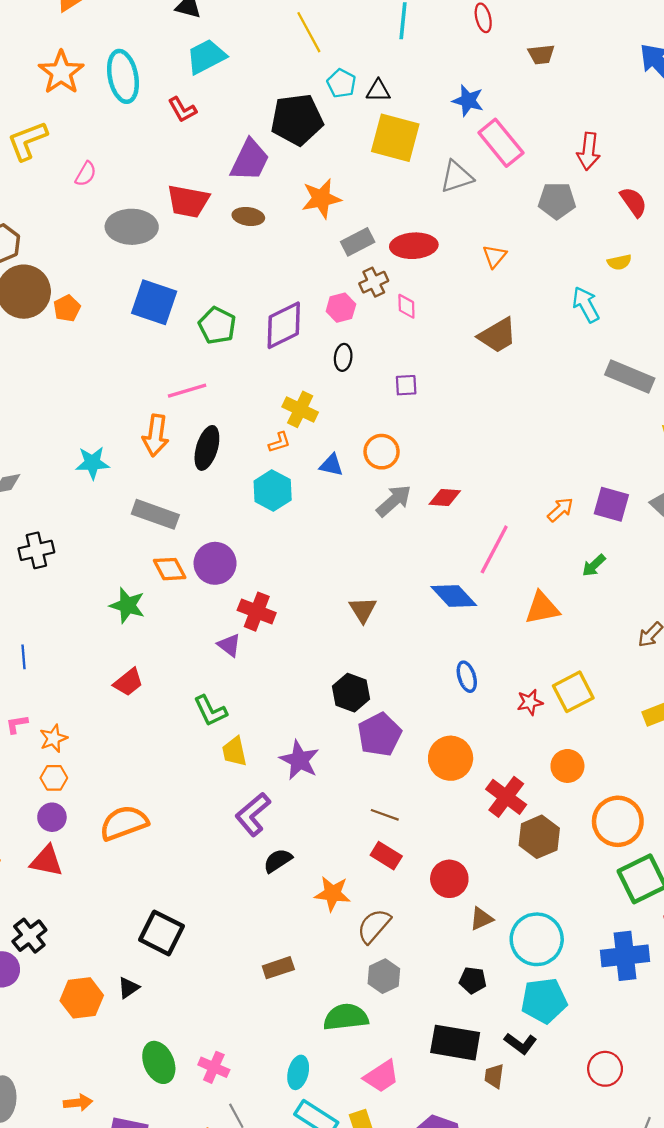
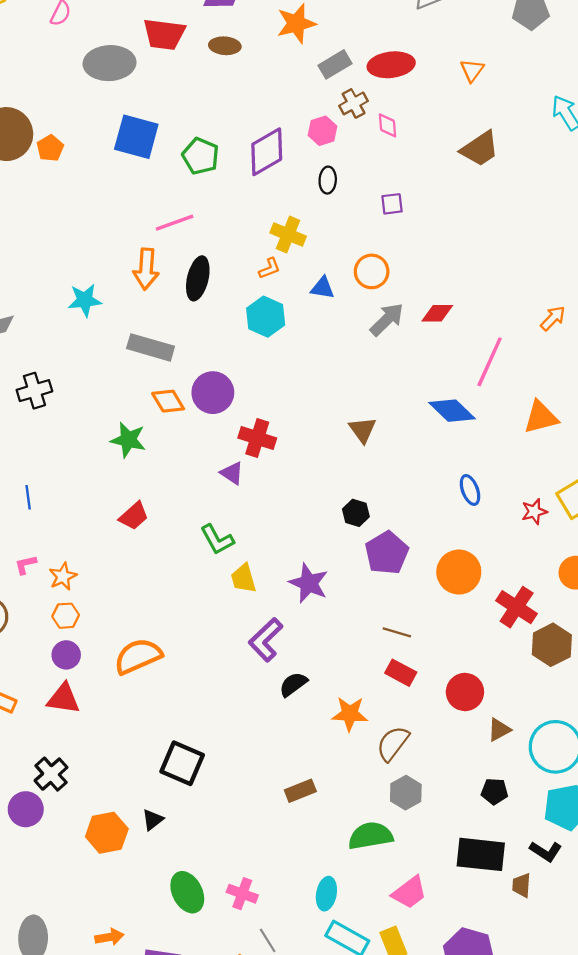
black hexagon: (351, 693) -> (356, 513), size x0.7

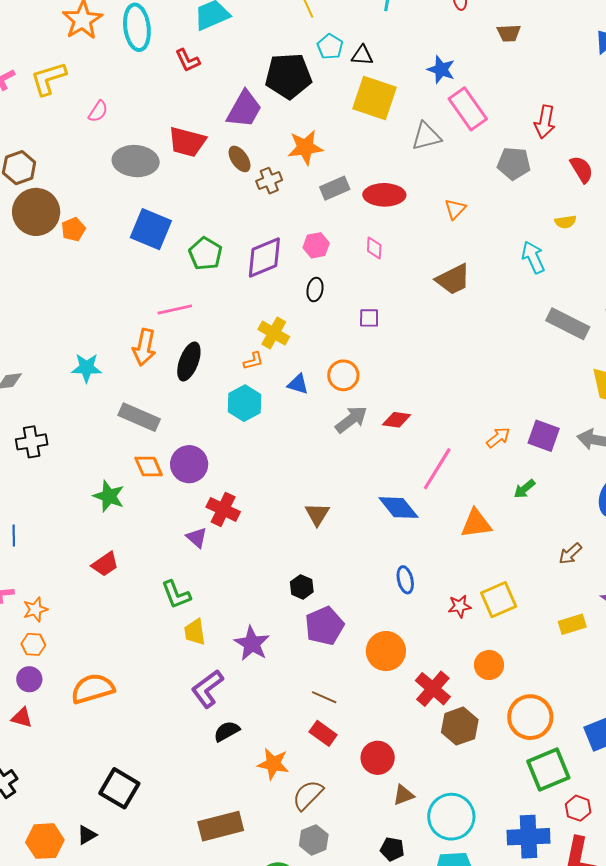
brown ellipse: (225, 46) -> (240, 159), turned 44
brown cross: (354, 103) -> (269, 181), moved
red triangle: (63, 699) -> (22, 718), size x0.7
brown rectangle: (300, 791) -> (221, 826), size x1.6

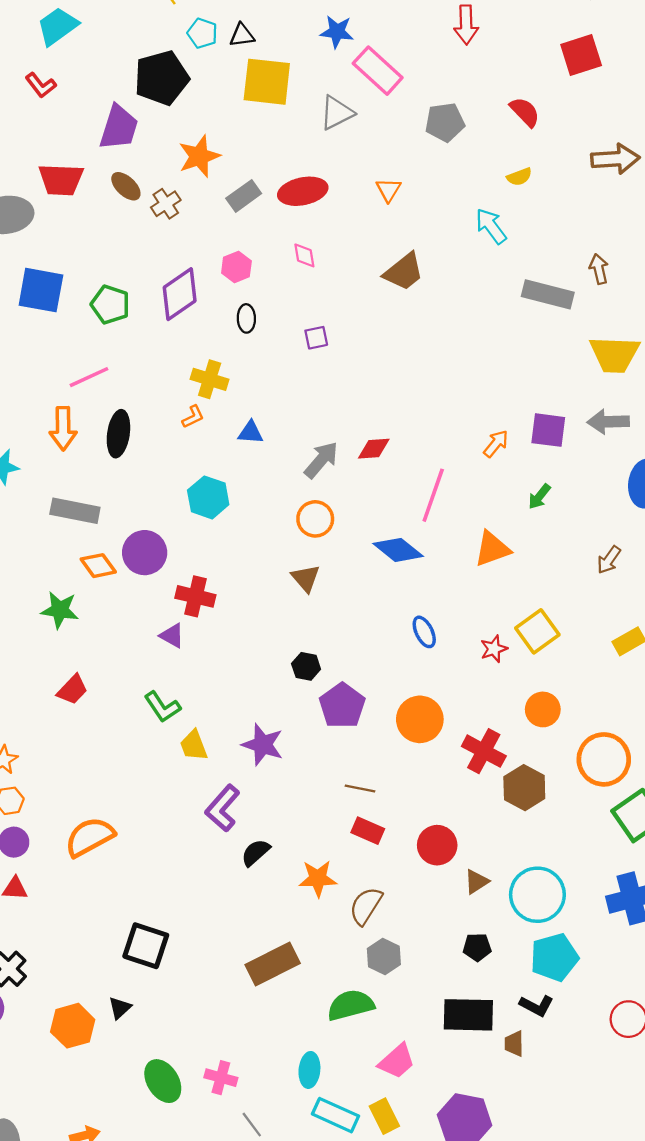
red arrow: (545, 122) -> (466, 25), moved
orange circle: (343, 375) -> (315, 519), moved
cyan hexagon: (244, 403) -> (208, 497), moved

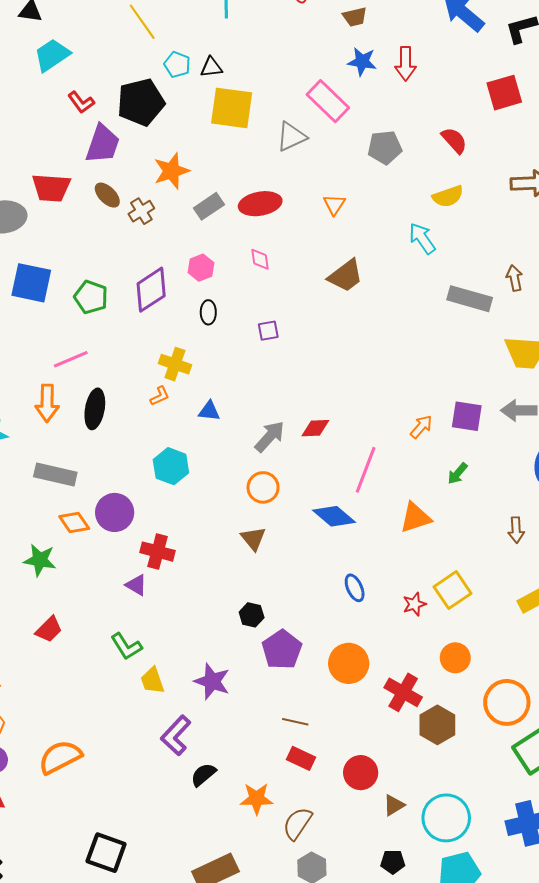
blue star: (337, 32) -> (362, 62), moved
red L-shape: (41, 85) -> (81, 102), moved
yellow semicircle: (519, 177) -> (448, 196), size x1.4
brown arrow: (609, 560) -> (516, 530), turned -40

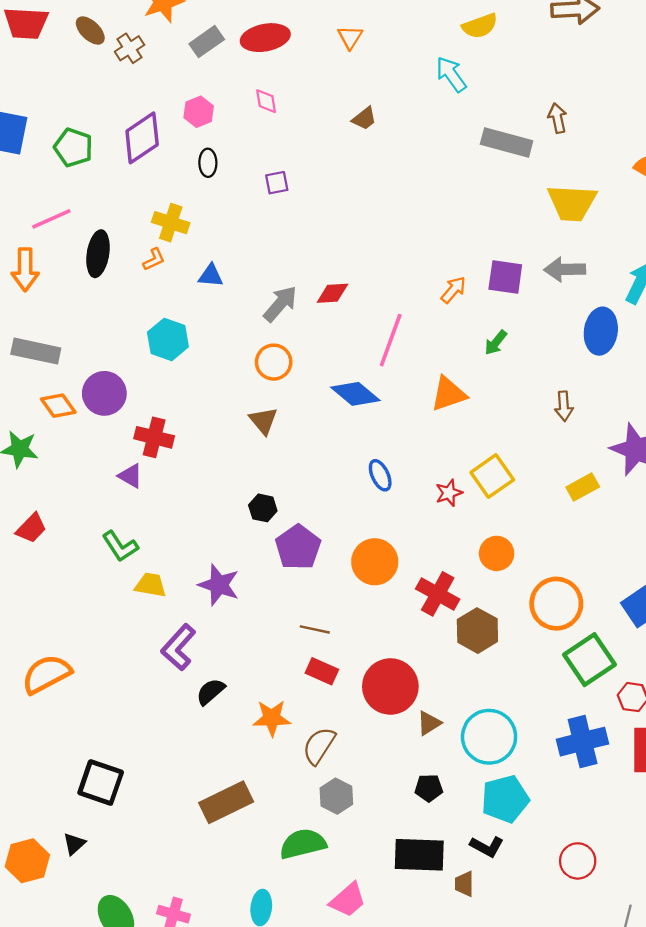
brown trapezoid: (346, 276) -> (364, 118), size x0.6
black ellipse: (95, 409) -> (98, 254), moved
yellow trapezoid: (152, 681) -> (151, 585), turned 120
red circle: (361, 773) -> (390, 686), size x1.4

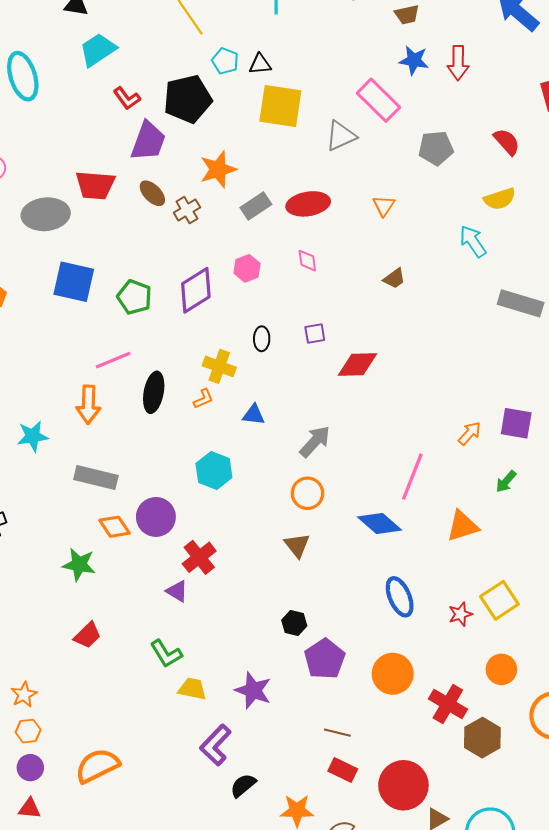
black ellipse: (208, 163) -> (262, 339), moved
red diamond: (332, 293) -> (358, 364), moved, size x1.4
red cross: (154, 437) -> (199, 557), turned 36
blue ellipse: (380, 475) -> (400, 597), size x1.4

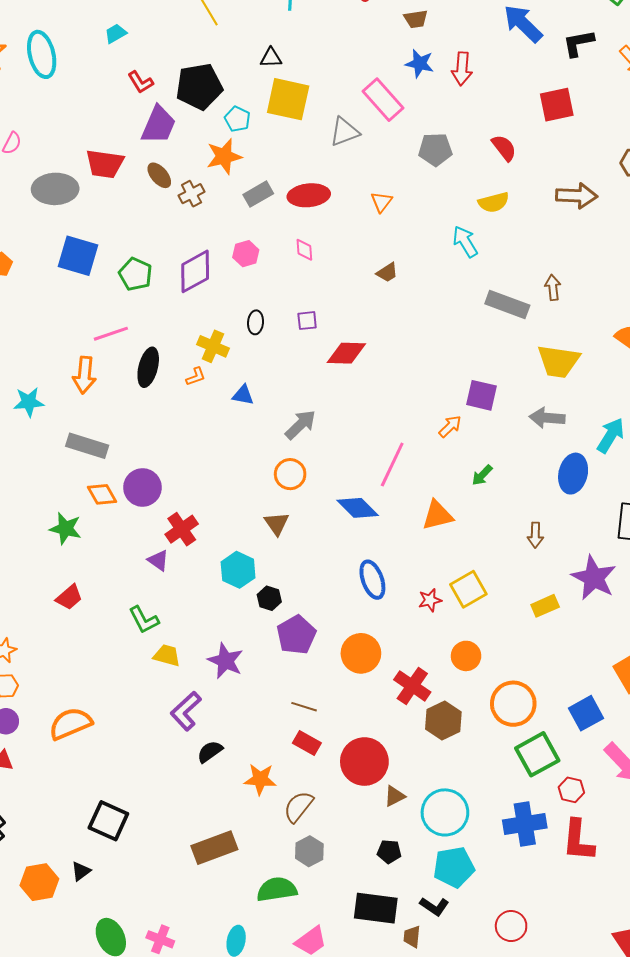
cyan trapezoid: (98, 50) -> (116, 34), size x0.6
cyan pentagon: (225, 61) -> (237, 119), moved
purple square: (516, 423) -> (482, 395), moved
cyan hexagon: (214, 471) -> (238, 570), moved

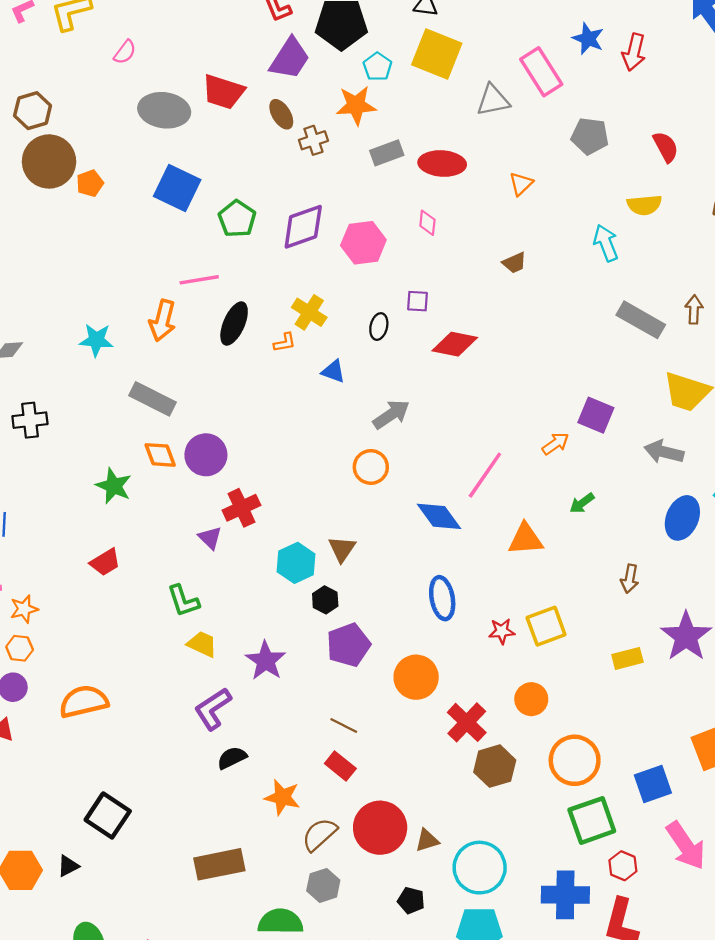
pink hexagon: (246, 254) -> (363, 243), moved, size x1.5
black ellipse: (256, 322) -> (379, 327), moved
brown triangle: (277, 524) -> (342, 549), moved
red circle: (364, 762) -> (380, 828), moved

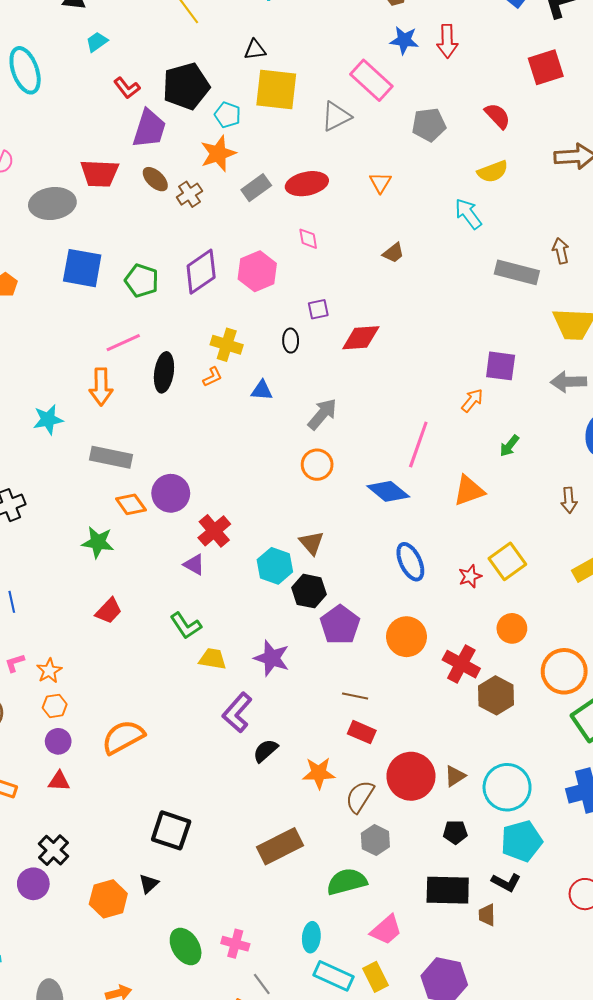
black hexagon: (325, 600) -> (309, 591), size x1.4

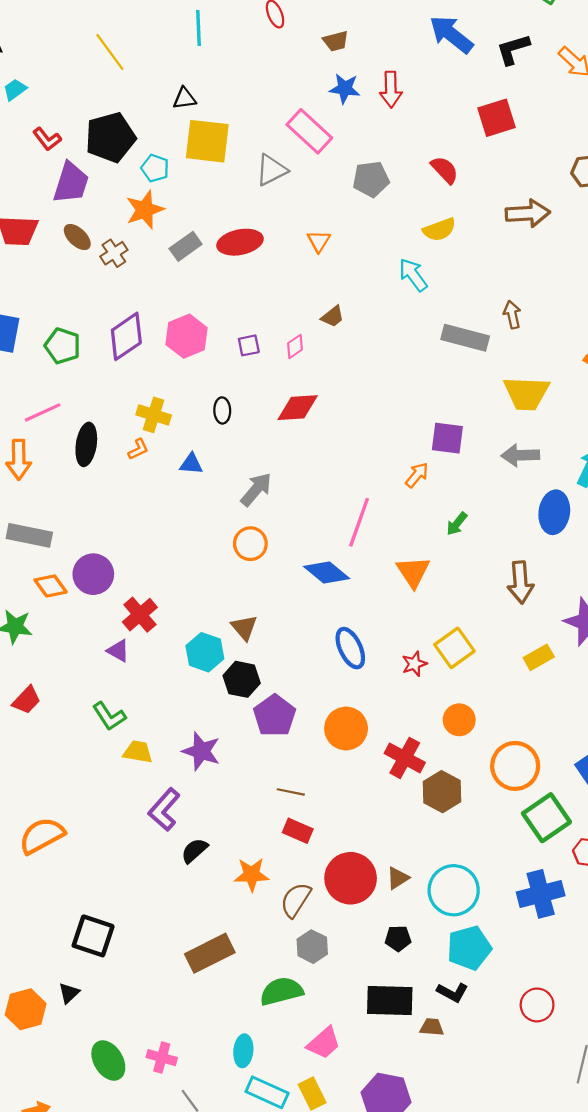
pink diamond: (308, 239) -> (295, 346), moved, turned 65
purple square: (318, 309) -> (249, 345), moved
orange triangle: (469, 491) -> (413, 572), turned -44
brown arrow: (569, 500) -> (520, 582), size x1.5
brown trapezoid: (487, 915) -> (432, 1027), turned 95

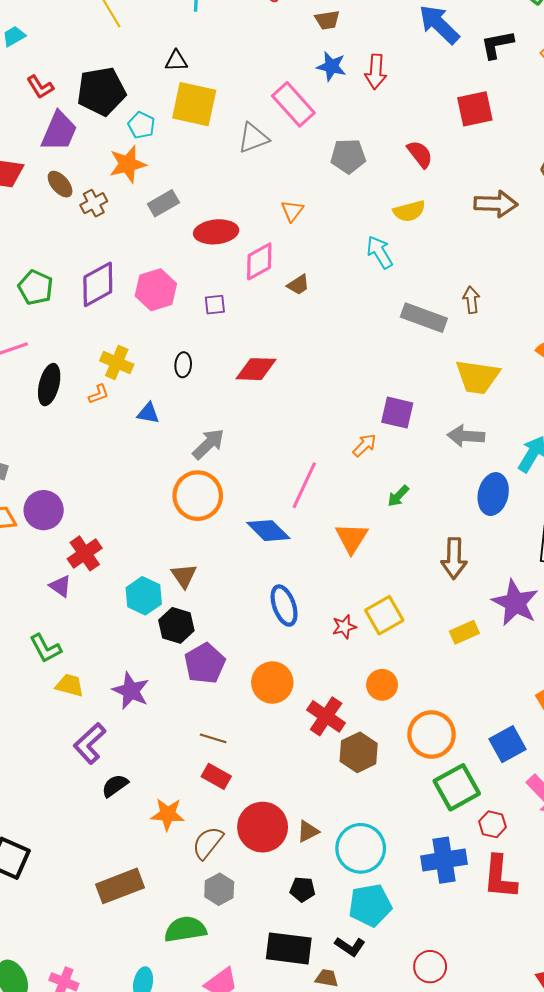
red ellipse: (240, 242) -> (216, 232), moved
pink diamond: (295, 346) -> (259, 261), moved, size x1.6
orange circle: (250, 544) -> (198, 496), size x1.5

